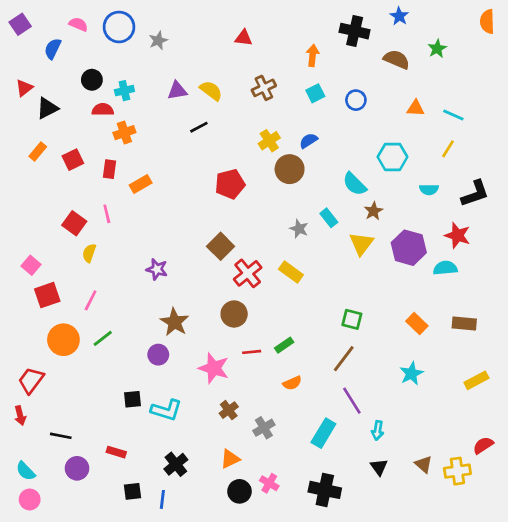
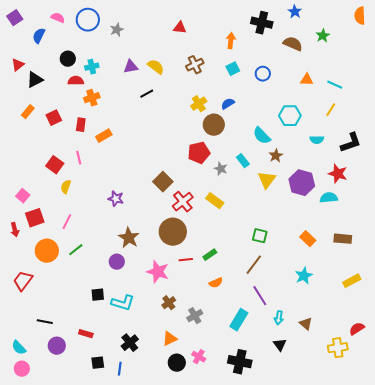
red pentagon: (230, 184) -> (199, 153), moved
brown circle: (234, 314) -> (173, 232), size x1.4
red arrow: (20, 416) -> (15, 230), moved
brown triangle: (424, 464) -> (306, 324), moved

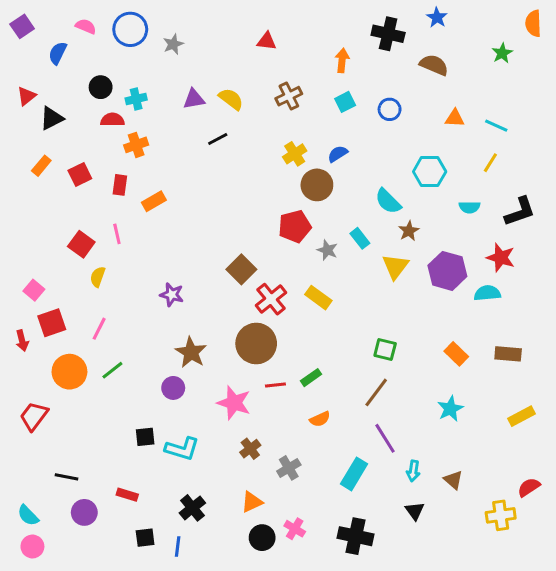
green star: (323, 36) -> (502, 53), moved

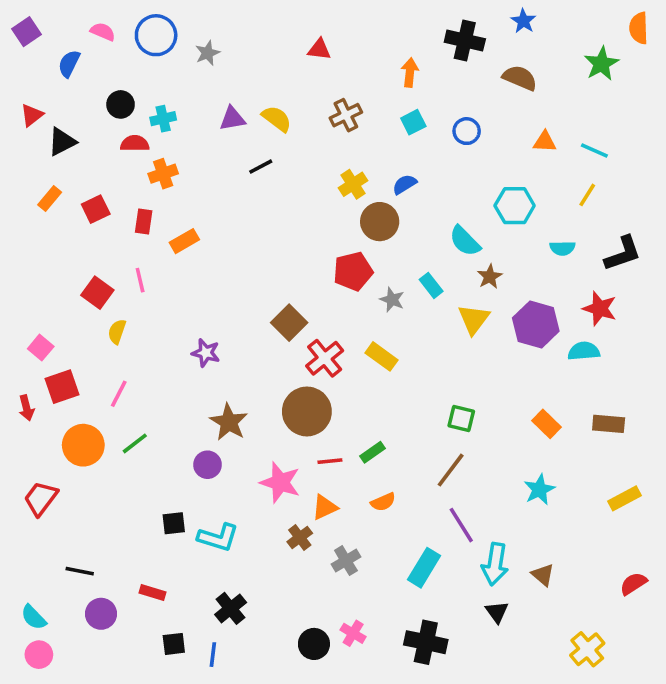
green star: (502, 53) -> (601, 64), size x1.4
cyan arrow: (413, 471) -> (495, 564), size x1.6
orange triangle: (252, 502) -> (325, 507), moved
yellow cross: (501, 515) -> (587, 649), moved, turned -32

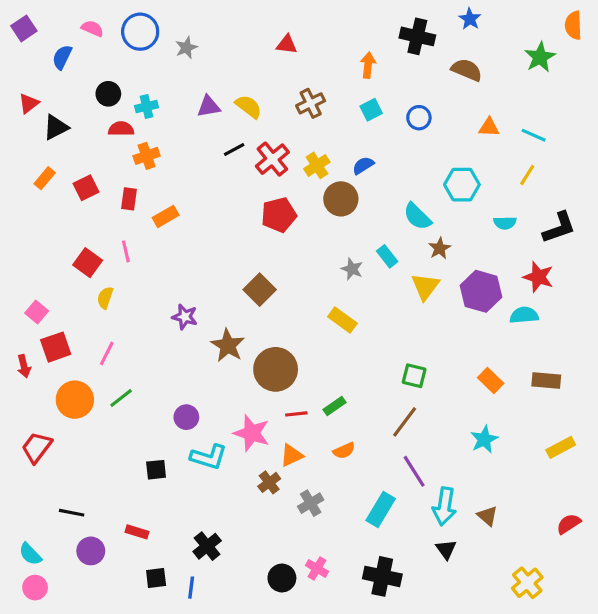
red pentagon: (353, 271) -> (279, 215), moved
red cross: (325, 358) -> (272, 159), moved
brown star: (229, 422) -> (228, 345), moved
cyan L-shape: (218, 537) -> (209, 457), moved

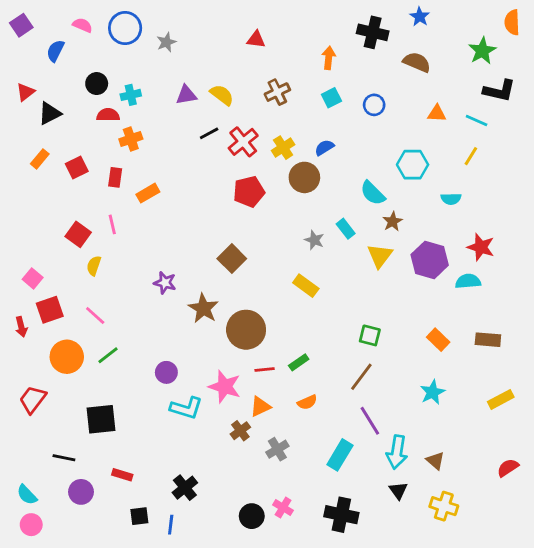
black L-shape: (559, 228) -> (499, 91), moved, turned 32
pink line: (107, 353) -> (95, 315), turned -75
black square: (156, 470) -> (101, 419), moved, size x1.6
yellow cross: (527, 583) -> (444, 506), moved, turned -32

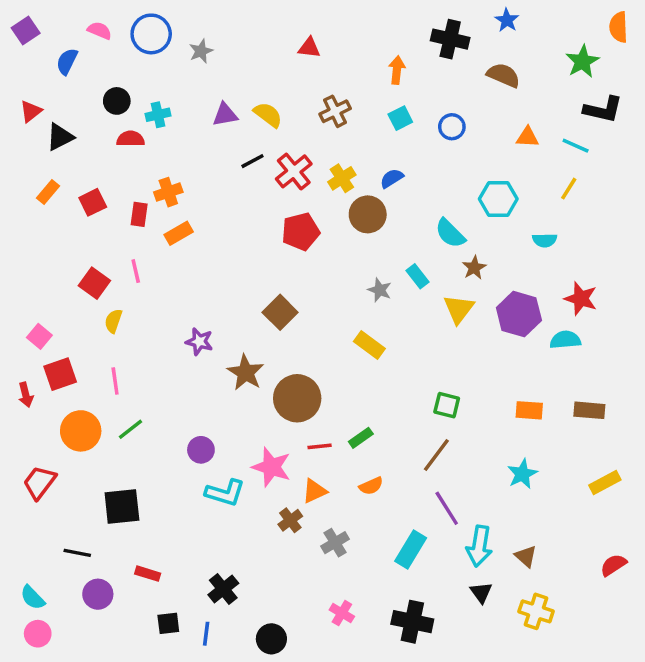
orange cross: (131, 139) -> (168, 192), moved
pink line: (95, 315) -> (115, 381), turned 40
orange rectangle: (438, 340) -> (529, 410), turned -40
black circle: (252, 516) -> (271, 639), moved

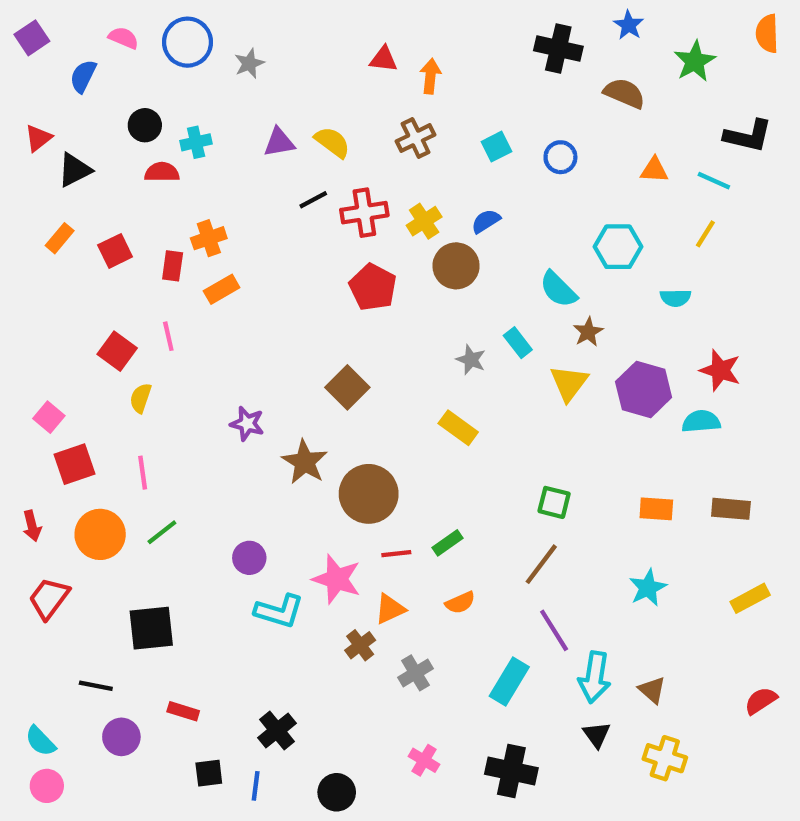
green star: (582, 61) -> (695, 61), moved
orange arrow: (397, 70) -> (430, 76), moved
red cross: (294, 171) -> (364, 213), turned 30
red pentagon: (301, 232) -> (373, 287), turned -30
red arrow: (26, 395) -> (32, 526), moved

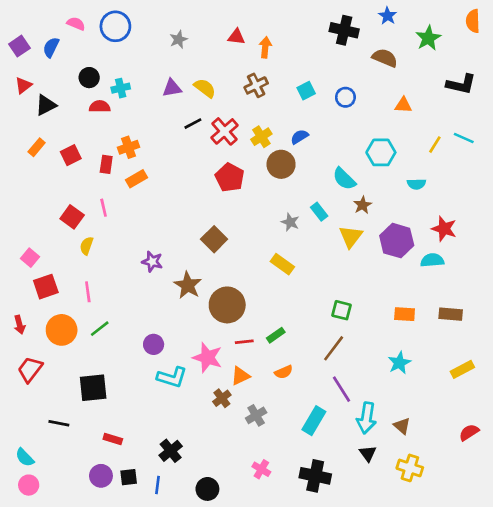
purple square: (32, 38) -> (19, 46), moved
gray star: (249, 63) -> (179, 39), moved
cyan line: (714, 181) -> (464, 138), moved
red cross: (364, 213) -> (225, 131), turned -32
purple circle: (121, 737) -> (101, 476), moved

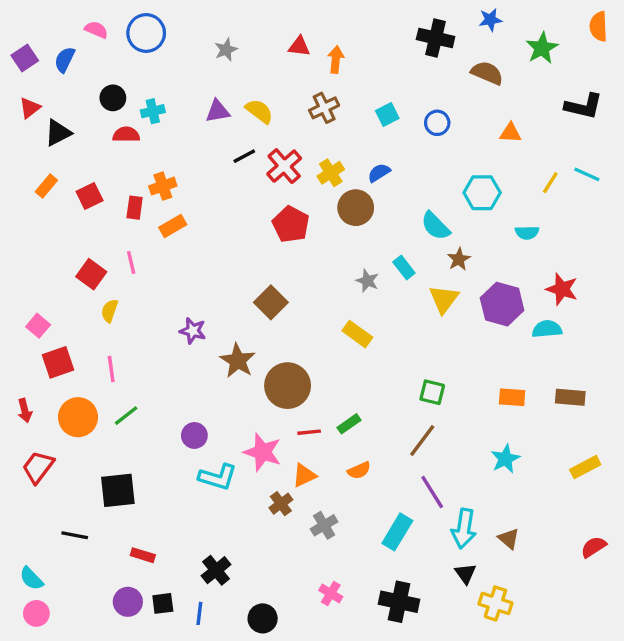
blue star: (388, 16) -> (490, 20), turned 30
yellow cross: (410, 468) -> (495, 603), moved

